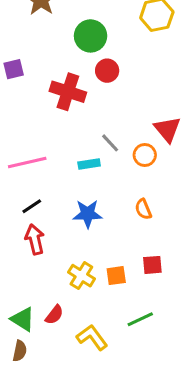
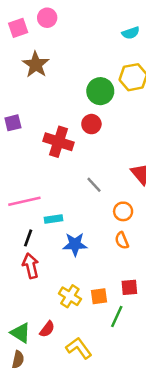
green circle: (91, 36) -> (100, 91), moved
orange circle: (145, 155) -> (123, 211), moved
cyan rectangle: (89, 164) -> (53, 219), moved
black line: (32, 206) -> (28, 238), turned -36
green line: (140, 319) -> (117, 316), moved, turned -40

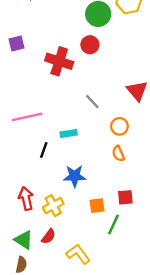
cyan rectangle: (53, 219) -> (69, 133), moved
black line: (28, 238) -> (44, 150), moved
blue star: (75, 244) -> (75, 176), moved
red arrow: (31, 266) -> (26, 199), moved
yellow cross: (70, 296) -> (53, 206), moved, turned 30

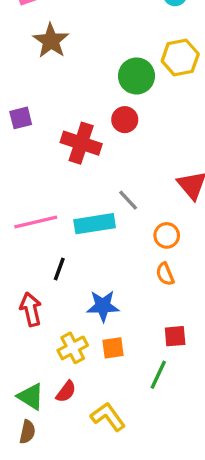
cyan rectangle: (69, 133) -> (95, 224), moved, size x1.6
red arrow: (26, 199) -> (31, 309), moved
orange square: (97, 206) -> (113, 348), moved

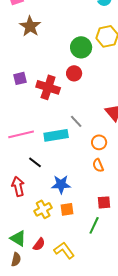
purple square: (21, 118) -> (20, 78), moved
black line: (59, 269) -> (35, 162), turned -72
red semicircle: (66, 392) -> (39, 244), moved

